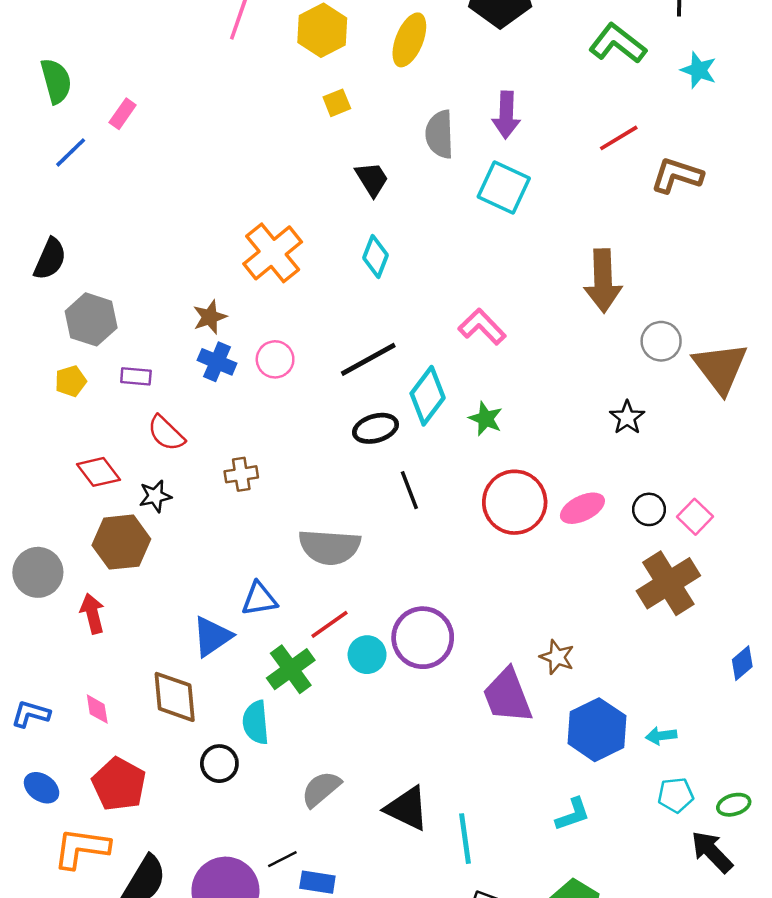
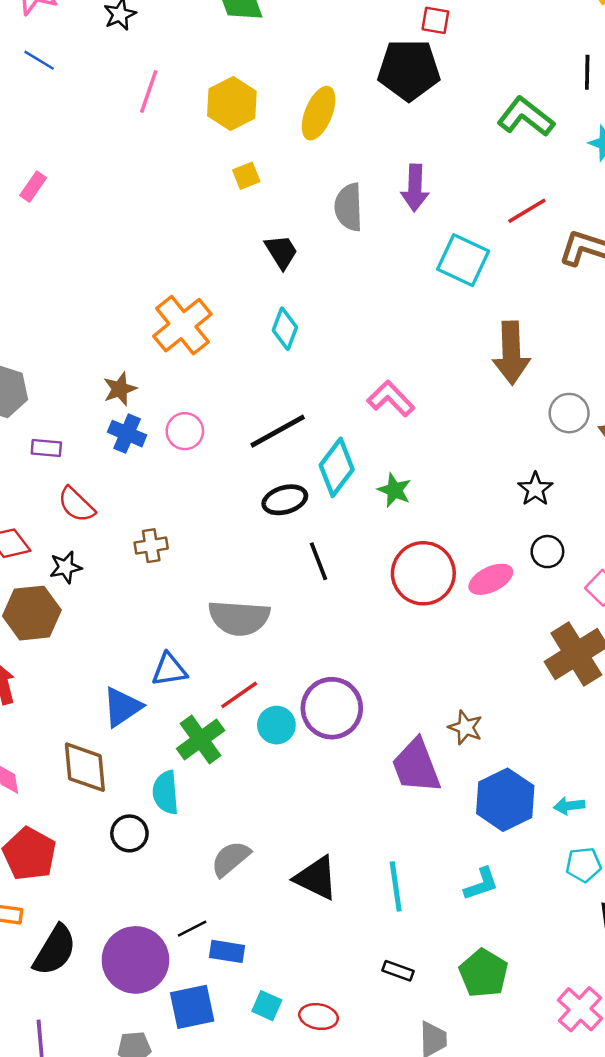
cyan square: (504, 188) -> (463, 260), moved
black circle: (649, 509) -> (547, 552), moved
cyan line: (465, 839) -> (396, 886), moved

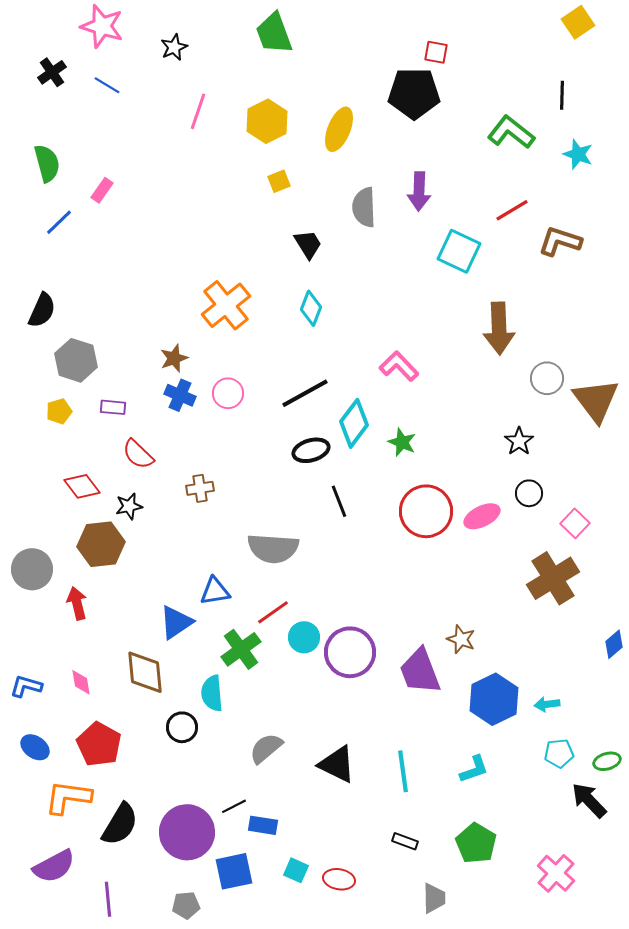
purple circle: (332, 708) -> (350, 652), moved

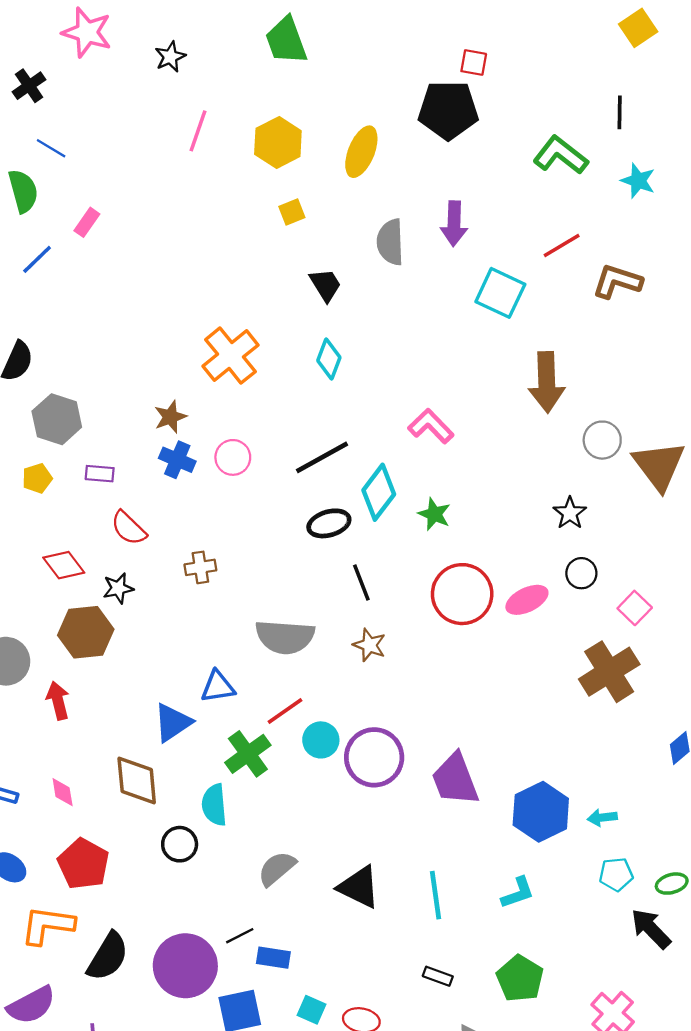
blue line: (107, 85) -> (51, 148), moved
brown star: (461, 639) -> (369, 645), moved

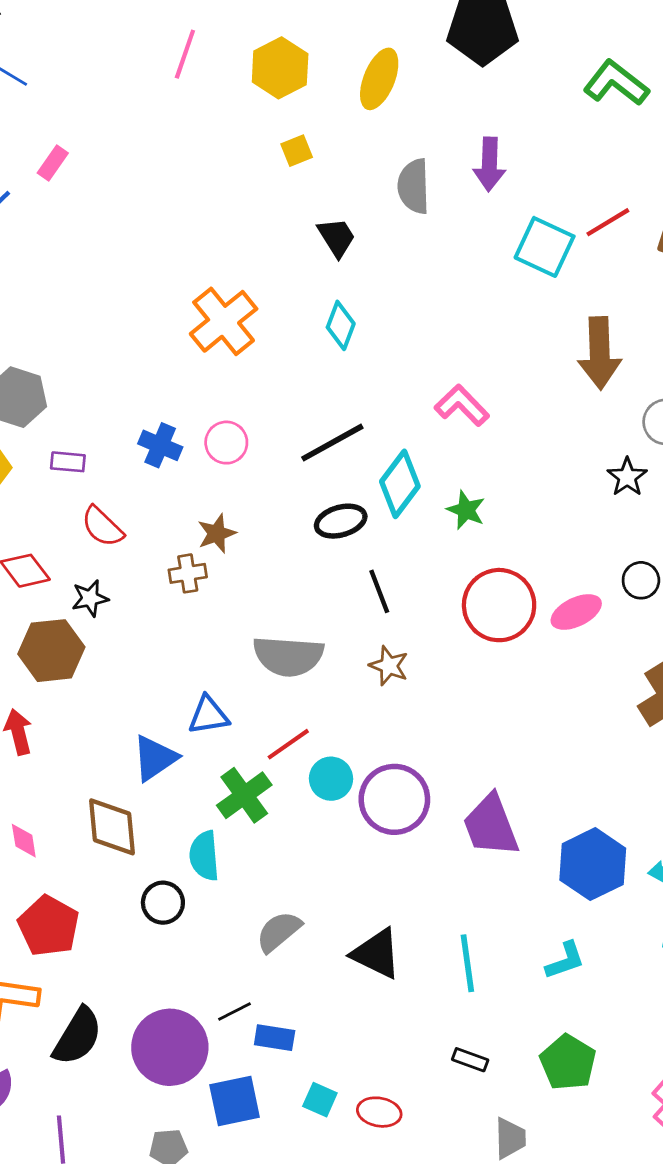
red line: (562, 246) -> (608, 222), moved
brown star: (170, 417) -> (217, 533), moved
black star: (570, 513) -> (627, 477), moved

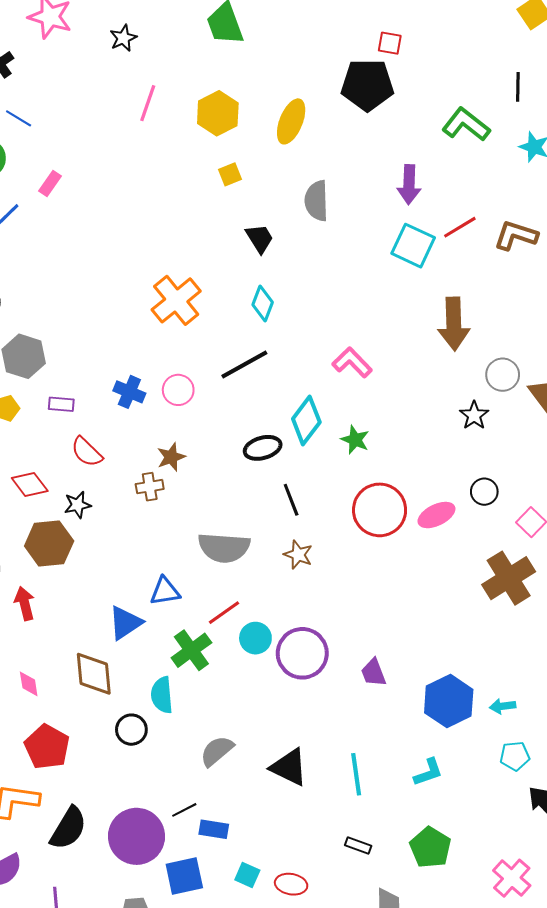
purple arrow: (489, 164) -> (409, 185), moved
black line: (332, 443) -> (244, 365), moved
purple trapezoid: (491, 826) -> (373, 673), size x0.6

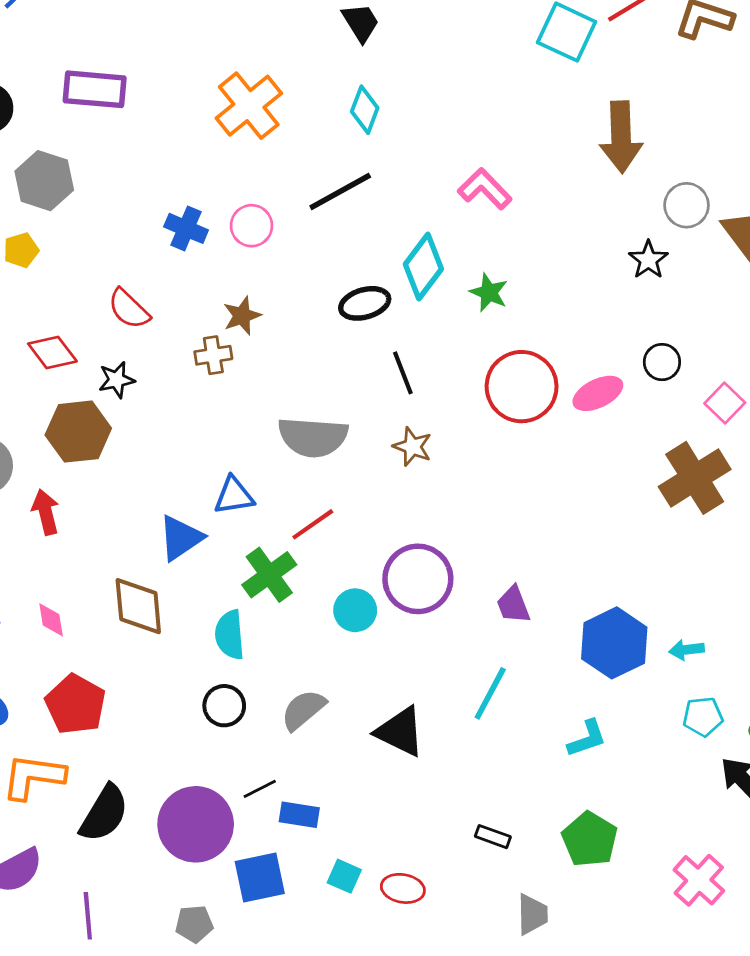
purple rectangle: (61, 404) -> (95, 89), moved, size x1.8
cyan circle: (255, 638) -> (355, 610), moved
black circle: (131, 730) -> (224, 706), moved
cyan line: (356, 774) -> (490, 693), moved, turned 36

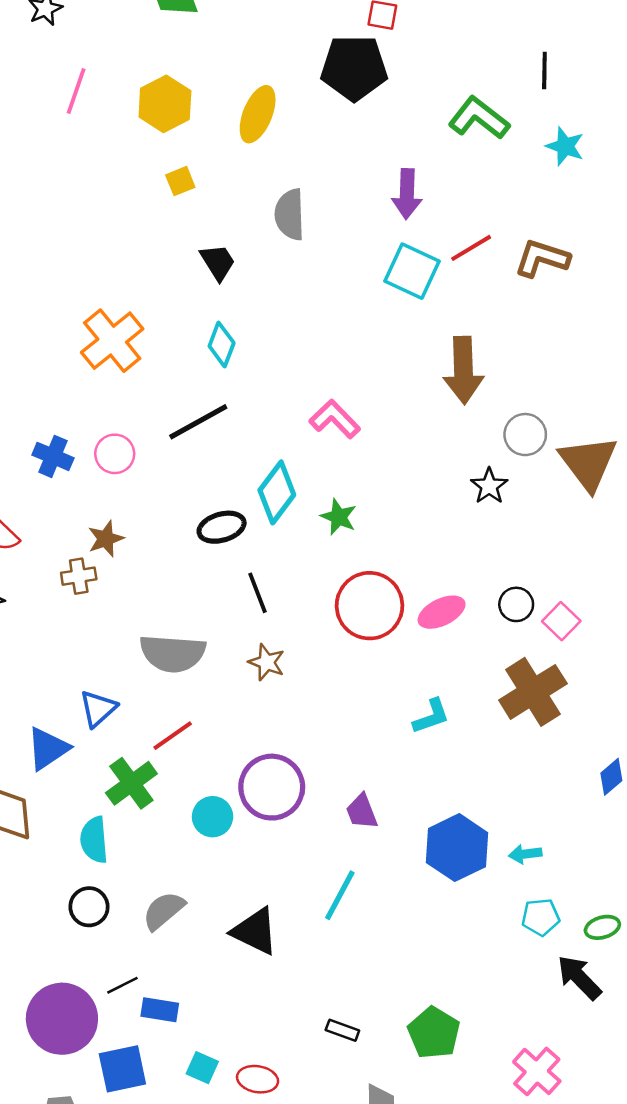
black circle: (662, 362) -> (516, 604), moved
blue triangle: (234, 496) -> (98, 709), turned -33
cyan L-shape: (587, 738) -> (431, 716), moved

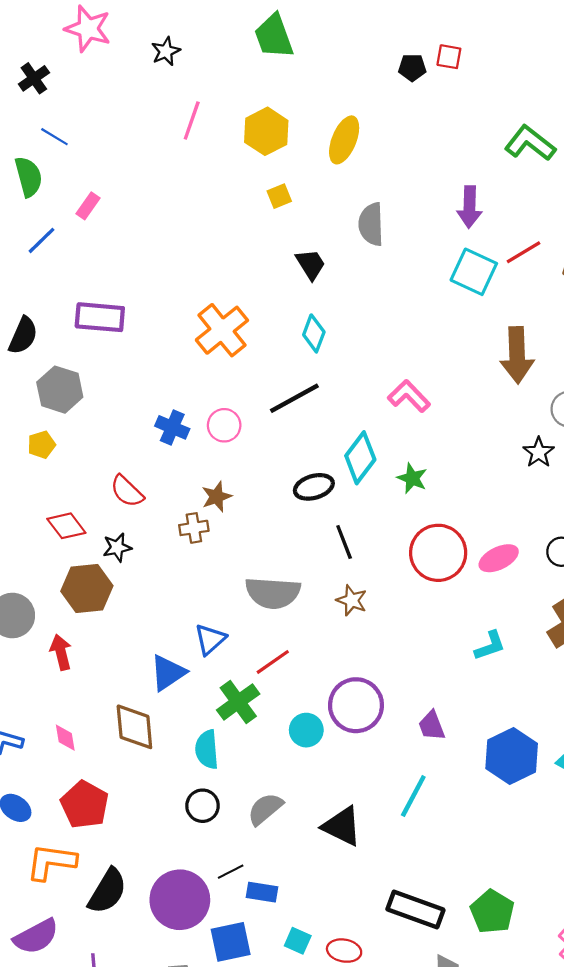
black pentagon: (354, 68) -> (412, 68), moved, size x0.5
black rectangle: (342, 1030) -> (415, 909), size x2.0

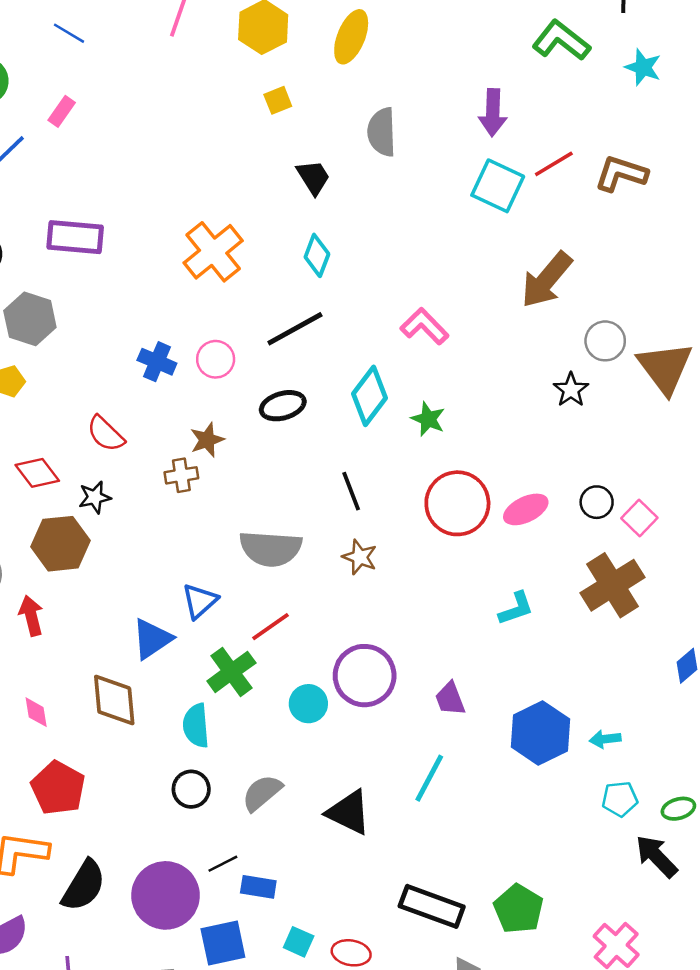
blue line: (54, 137) -> (69, 33), moved
brown arrow: (517, 355) -> (547, 280), turned 42
black ellipse: (314, 487) -> (283, 406), moved

